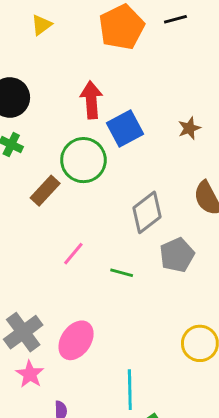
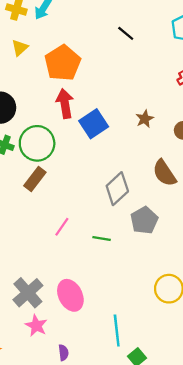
black line: (175, 19) -> (126, 33), turned 60
orange pentagon: (122, 27) -> (63, 63), moved
green circle: (83, 160) -> (37, 143), moved
pink ellipse: (76, 340) -> (70, 295), turned -56

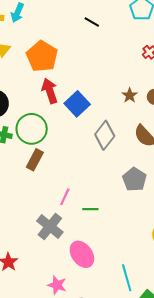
brown star: (145, 119) -> (130, 95), moved
gray diamond: (117, 189) -> (105, 135), moved
green line: (102, 238) -> (90, 209), moved
gray cross: (28, 293) -> (50, 227), moved

